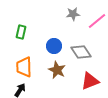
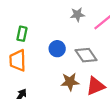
orange trapezoid: (24, 67) -> (18, 60), moved
brown star: (57, 70) -> (70, 82), moved, turned -30

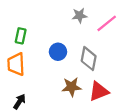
gray diamond: (86, 55) -> (89, 59), turned 45

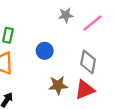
gray diamond: (89, 59) -> (88, 62), moved

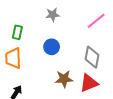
gray star: (66, 15) -> (53, 15), moved

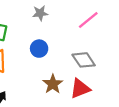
gray diamond: (92, 57) -> (84, 60), turned -45
brown star: (64, 79) -> (53, 84), turned -30

